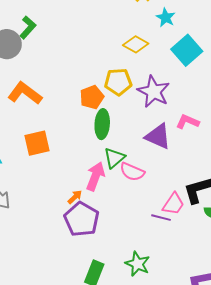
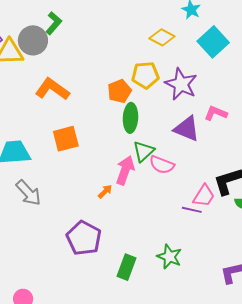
purple pentagon: (82, 219) -> (84, 238), moved

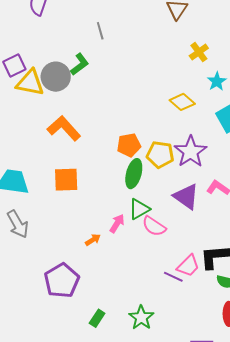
yellow pentagon: (145, 75) -> (160, 154), moved
pink arrow: (125, 170) -> (117, 223), size x0.7
green rectangle: (126, 267) -> (97, 318), size x0.7

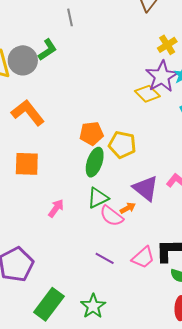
purple star: (191, 152) -> (162, 76), moved
pink arrow: (117, 223) -> (56, 208), moved
orange arrow: (93, 240) -> (128, 208), moved
purple line: (173, 277) -> (105, 258), moved
green rectangle: (97, 318) -> (49, 304), size x1.8

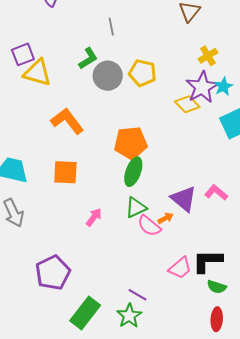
gray circle: (23, 60) -> (108, 76), moved
orange pentagon: (92, 133) -> (131, 143), size x1.4
yellow pentagon: (122, 145) -> (143, 73), moved
purple line: (105, 258) -> (138, 295), moved

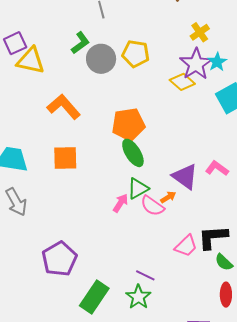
green ellipse: (133, 172) -> (133, 153), turned -48
pink arrow: (94, 217) -> (121, 203), moved
green semicircle: (217, 287) -> (224, 262), turned 30

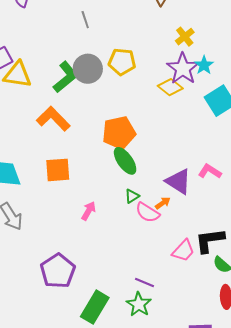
green L-shape: (80, 43) -> (66, 77), moved, size x1.4
green triangle: (138, 188) -> (132, 196), size x0.7
pink arrow: (121, 203) -> (89, 211), moved

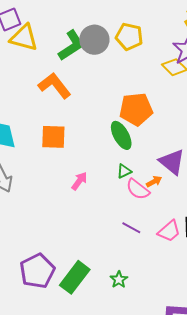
orange pentagon: (119, 133) -> (136, 109), moved
purple pentagon: (58, 271) -> (37, 271), moved
purple line: (144, 283) -> (131, 228), moved
green star: (139, 304) -> (119, 280), size x0.7

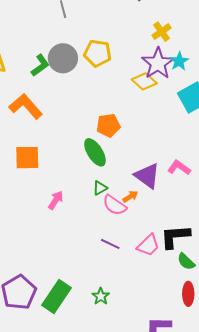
green L-shape: (71, 45) -> (40, 65), size x0.7
orange pentagon: (136, 109) -> (108, 125), size x0.7

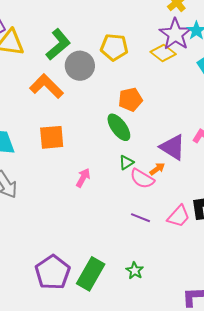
yellow pentagon: (97, 53) -> (114, 47), moved
gray circle: (63, 58) -> (80, 66), moved
green L-shape: (40, 65) -> (58, 44), size x1.4

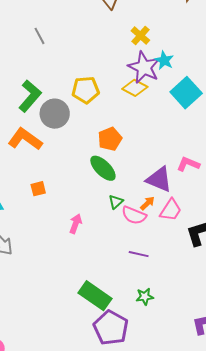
orange square: (52, 137) -> (38, 189), size x0.6
pink trapezoid: (179, 216) -> (171, 210), moved
green star: (135, 271) -> (145, 297), moved, turned -30
purple pentagon: (53, 272) -> (111, 328), moved
green rectangle: (91, 274) -> (95, 296), moved, turned -76

